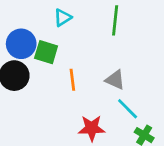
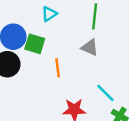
gray triangle: (115, 80) -> (90, 47), moved

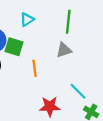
gray triangle: (90, 47) -> (64, 50), turned -42

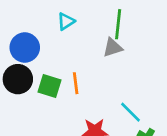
green square: (14, 47) -> (49, 86), moved
gray triangle: (64, 50) -> (113, 48), moved

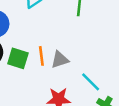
gray triangle: (113, 48) -> (60, 60), moved

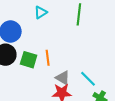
gray triangle: (60, 60) -> (63, 78), moved, turned 49

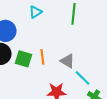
gray triangle: (63, 78) -> (67, 61), moved

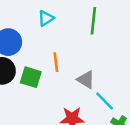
orange line: (42, 57) -> (56, 62), moved

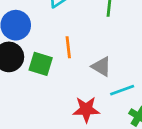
cyan line: (105, 101) -> (122, 90), turned -65

